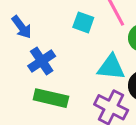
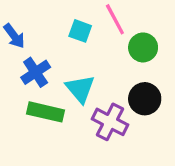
cyan triangle: (111, 67) -> (80, 89), moved, turned 44

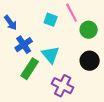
green rectangle: (45, 112) -> (30, 69), turned -70
purple cross: (110, 122) -> (63, 86), moved

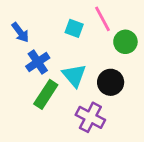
black circle: (90, 61) -> (111, 82), moved

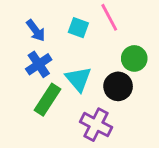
blue arrow: (20, 32) -> (36, 31), moved
green circle: (125, 42) -> (134, 58), moved

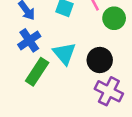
green circle: (134, 58) -> (114, 18), moved
purple cross: (96, 125) -> (109, 91), moved

